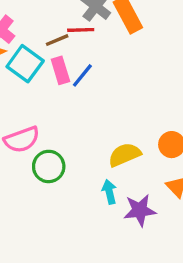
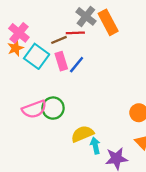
yellow semicircle: (125, 155) -> (82, 134), moved
green circle: (49, 166) -> (53, 108), moved

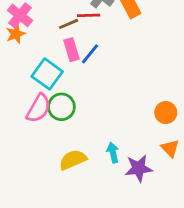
cyan square: (37, 56) -> (47, 74), moved
pink semicircle: (34, 109) -> (39, 108), turned -40
yellow semicircle: (82, 134) -> (73, 160), moved

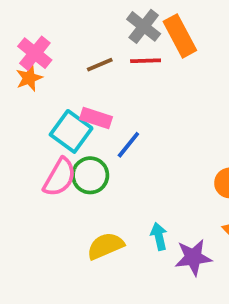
red line: (89, 15) -> (146, 61), moved
pink rectangle: (71, 50) -> (96, 118), moved, turned -55
blue line: (90, 54) -> (128, 145), moved

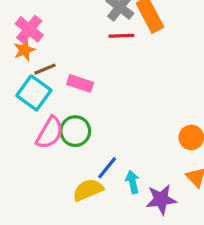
brown line: (100, 65) -> (45, 69), moved
cyan square: (71, 131) -> (34, 93), moved
blue line: (128, 145) -> (107, 168), moved

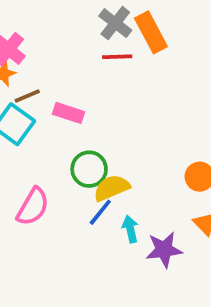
green circle: (75, 131) -> (89, 169), moved
pink semicircle: (50, 133) -> (33, 207), moved
yellow semicircle: (88, 190) -> (112, 188), moved

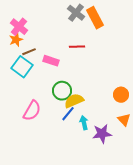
red line: (117, 57) -> (77, 47), moved

